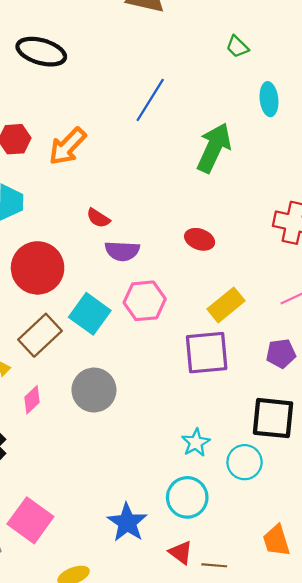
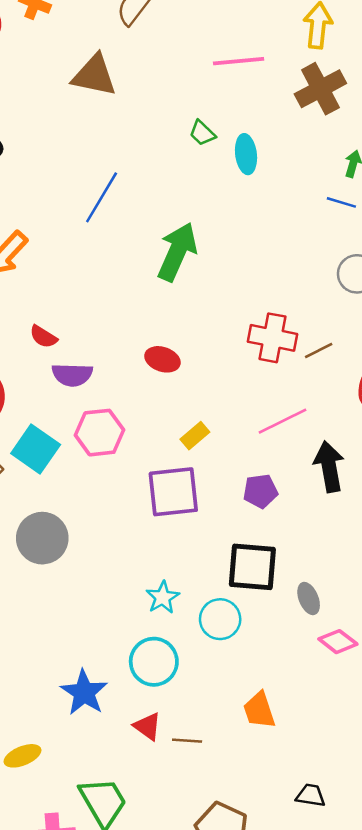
cyan ellipse: (269, 99) -> (246, 154), moved
yellow rectangle: (226, 305) -> (195, 436), size x0.7

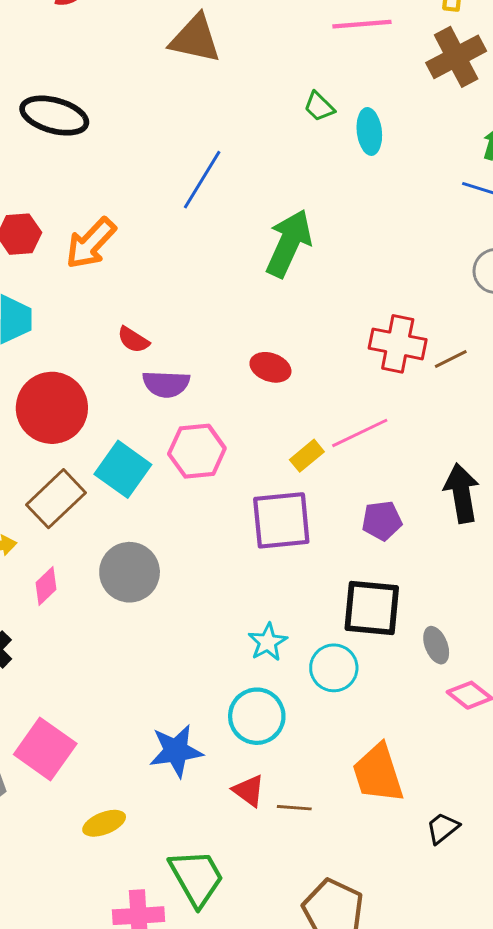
pink line: (282, 421) -> (360, 433), moved
blue star: (84, 692) -> (176, 751), turned 30
orange trapezoid: (259, 710) -> (378, 773), size x1.4
black trapezoid: (311, 795) -> (443, 828), moved, turned -48

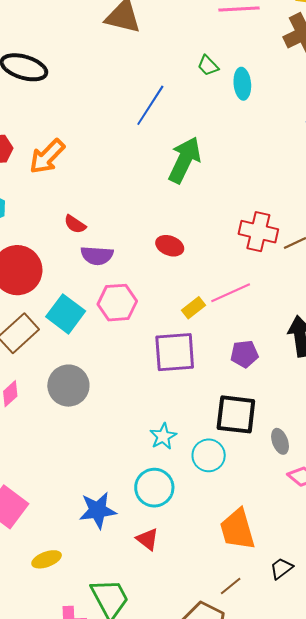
blue line: (202, 180) -> (150, 105), moved
brown line: (294, 808) -> (231, 586), moved, turned -45

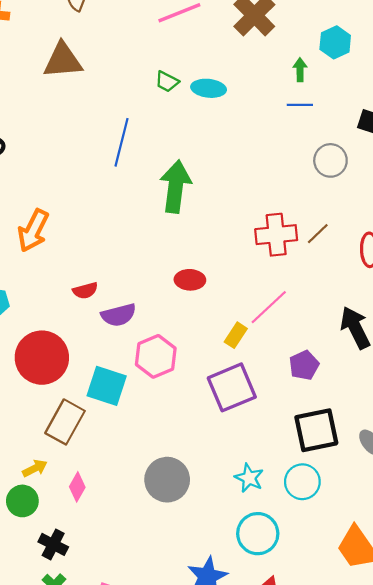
cyan ellipse: (242, 84) -> (209, 88), turned -60
red semicircle: (75, 224) -> (85, 291), turned -30
gray circle: (68, 386) -> (167, 480), moved

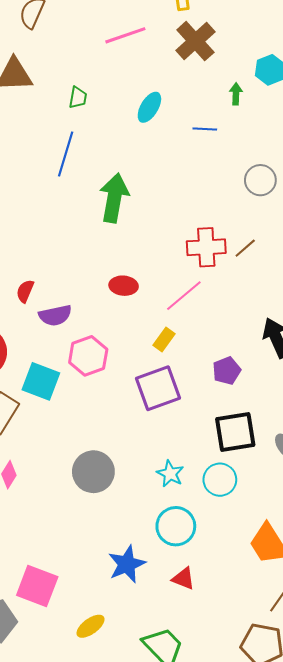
green trapezoid: (167, 82) -> (78, 98), moved, turned -110
cyan ellipse: (209, 88) -> (149, 107), turned -68
blue line: (300, 105) -> (205, 129), moved
red semicircle: (85, 291) -> (25, 291), turned 125
pink line: (269, 307) -> (184, 296), moved

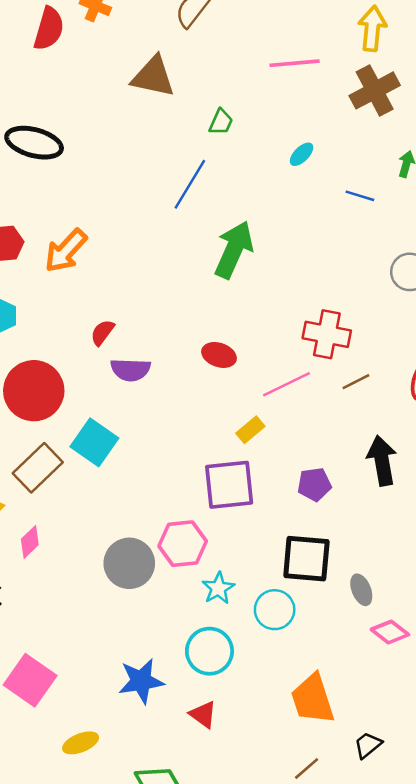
cyan ellipse: (149, 107) -> (302, 154), size x0.7
brown line: (245, 248) -> (356, 382), moved
pink hexagon: (88, 356) -> (183, 544), moved

